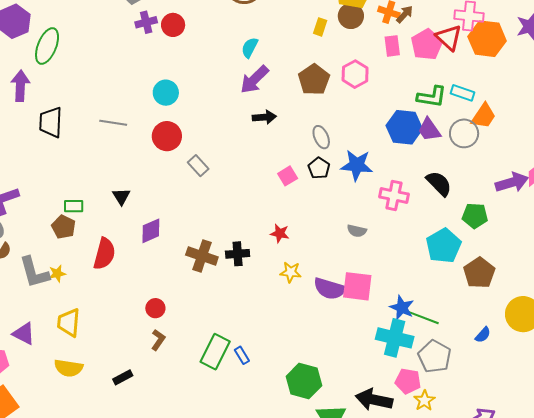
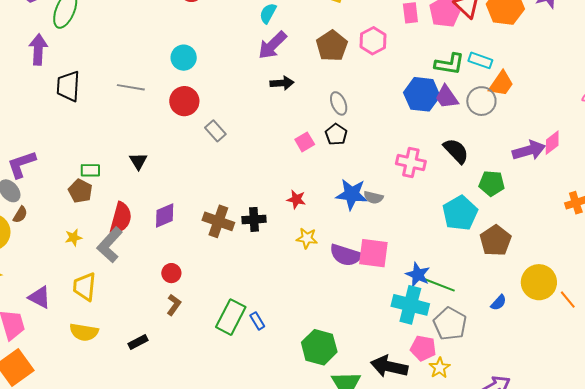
blue star: (357, 165) -> (352, 194), moved
purple diamond: (151, 231) -> (165, 215), moved
gray L-shape: (34, 272) -> (110, 245), moved, turned 57

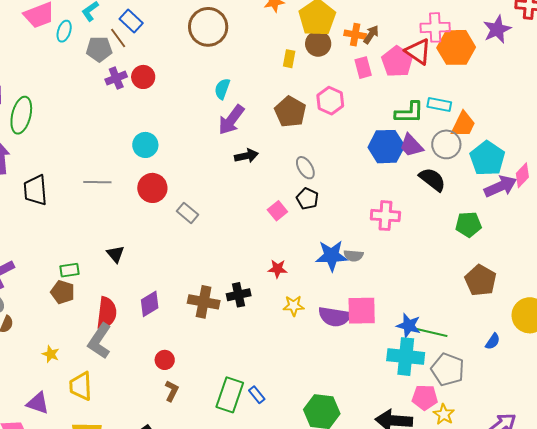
black semicircle: (456, 151) -> (432, 179), moved
cyan pentagon: (460, 213) -> (487, 158), moved
yellow star: (73, 238) -> (51, 354), moved, turned -30

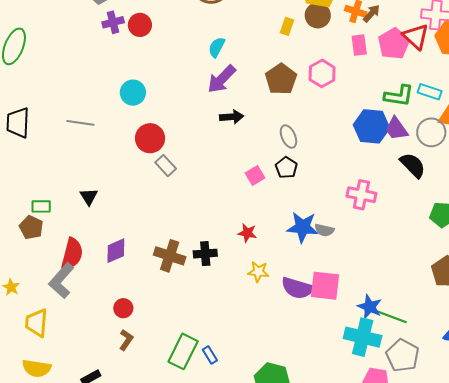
red circle: (152, 188) -> (150, 138), moved

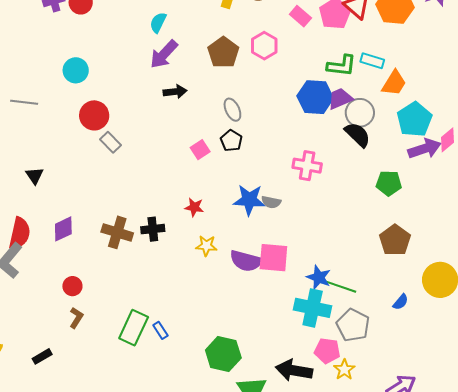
pink rectangle: (359, 45) -> (300, 16), turned -40
purple trapezoid: (396, 129) -> (340, 99), turned 104
gray circle: (431, 132) -> (360, 113), moved

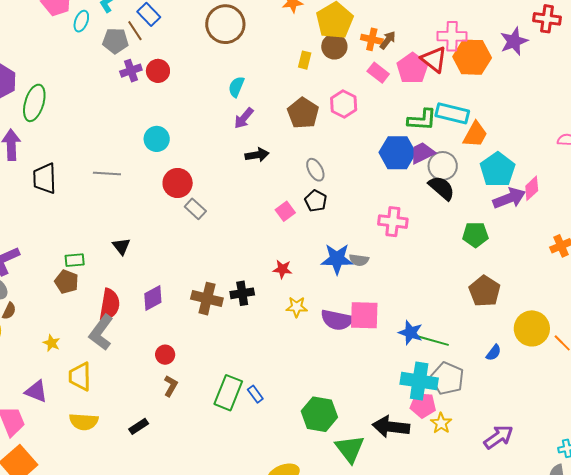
purple arrow: (164, 54) -> (244, 118), size x0.7
cyan rectangle: (372, 61) -> (452, 113), size x1.4
cyan cross: (313, 308) -> (419, 381), moved

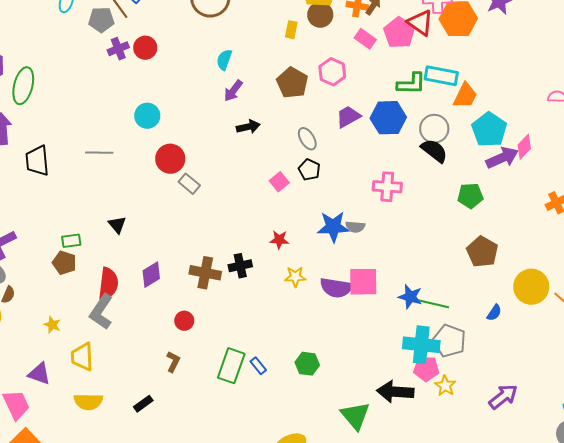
purple trapezoid: (422, 153) -> (348, 117), moved
red circle: (165, 355) -> (184, 321), moved
green hexagon: (319, 414) -> (307, 364), moved, size x0.7

